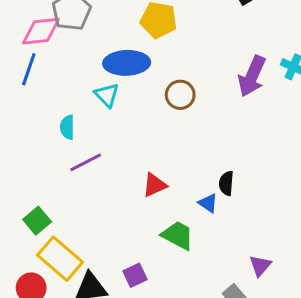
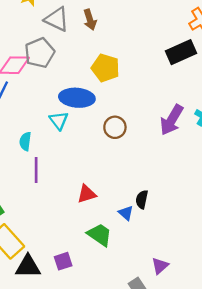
purple line: (86, 162) -> (36, 170), turned -70

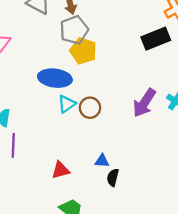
gray pentagon: (40, 53) -> (74, 30), moved
cyan triangle: (59, 120) -> (67, 104), moved, turned 30
blue triangle: (126, 213) -> (102, 161), moved, turned -40

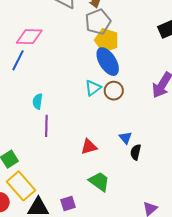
blue ellipse: (55, 78) -> (108, 62), moved, turned 52
blue triangle: (102, 161) -> (125, 138), turned 48

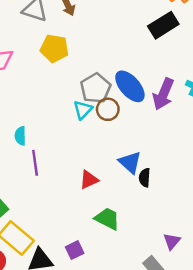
gray pentagon: (98, 22) -> (96, 88), moved
yellow pentagon: (107, 40) -> (54, 48), moved
blue ellipse: (108, 62) -> (130, 86), moved
blue triangle: (125, 138) -> (130, 162), size x1.5

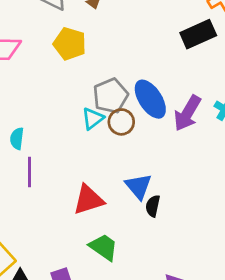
red triangle: (89, 180) -> (88, 200), size x1.4

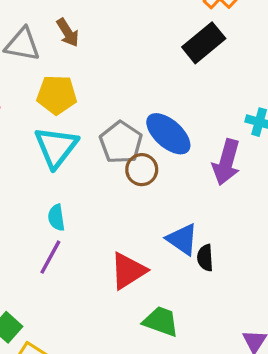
purple arrow: (187, 113) -> (226, 162), moved
cyan triangle: (93, 119) -> (56, 147), moved, size x1.6
cyan semicircle: (17, 139) -> (56, 218), moved
purple line: (29, 172) -> (50, 257), turned 44

